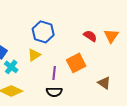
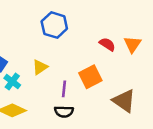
blue hexagon: (43, 32) -> (54, 25), moved
brown triangle: (104, 83) -> (124, 101), size x1.5

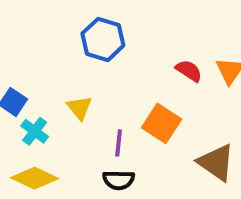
yellow triangle: (40, 67) -> (80, 108), turned -35
orange square: (90, 77) -> (162, 123), turned -30

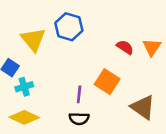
yellow triangle: (80, 108) -> (33, 40), moved, size x1.5
cyan cross: (35, 131) -> (24, 87), turned 36

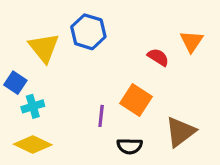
orange triangle: (152, 47) -> (191, 41), moved
brown triangle: (143, 107) -> (180, 132), turned 48
black semicircle: (79, 119) -> (130, 146), moved

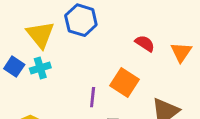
orange triangle: (191, 41) -> (181, 52), moved
cyan cross: (33, 106) -> (40, 68), moved

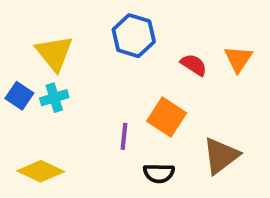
blue hexagon: (81, 20) -> (134, 36), moved
orange triangle: (181, 52) -> (238, 59), moved

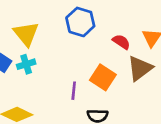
brown triangle: (221, 156) -> (140, 68), moved

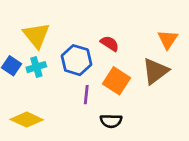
blue hexagon: (80, 22) -> (76, 60), moved
red semicircle: (121, 42) -> (110, 44), moved

